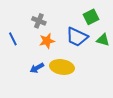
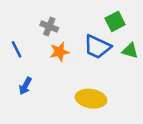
yellow ellipse: (62, 67) -> (91, 99), moved
blue arrow: (37, 68) -> (25, 86), moved, turned -32

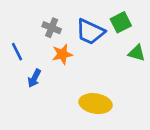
blue trapezoid: (97, 47) -> (90, 32), moved
blue arrow: (25, 86) -> (34, 78), moved

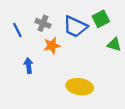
blue line: (17, 52) -> (17, 30), moved
blue arrow: (34, 78) -> (29, 66), turned 144

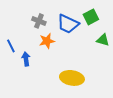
blue line: (17, 30) -> (11, 46), moved

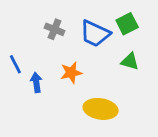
green triangle: (103, 40) -> (130, 61), moved
orange star: (47, 41) -> (71, 73), moved

